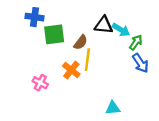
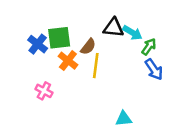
blue cross: (34, 17) -> (38, 44), moved, turned 30
orange cross: (71, 70) -> (68, 61), moved

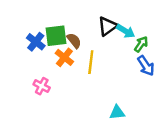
black triangle: (113, 28) -> (108, 26), turned -42
brown semicircle: (88, 47) -> (74, 41), moved, turned -77

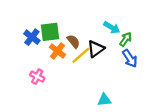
black triangle: (108, 26) -> (96, 49), moved
brown semicircle: (74, 41) -> (73, 41), moved
yellow line: (91, 62) -> (81, 55), turned 42

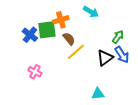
cyan arrow: (112, 28) -> (91, 12), moved
black triangle: (96, 49) -> (105, 58), moved
orange cross: (57, 51) -> (61, 20), moved, turned 35

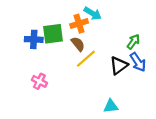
cyan arrow: (91, 12) -> (93, 13), moved
orange cross: (61, 20) -> (79, 24), moved
blue cross: (30, 35) -> (34, 39), turned -35

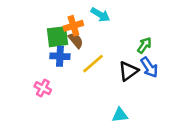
orange cross: (79, 24) -> (73, 26), moved
blue cross: (34, 39) -> (60, 56), moved
brown semicircle: (78, 44) -> (76, 40), moved

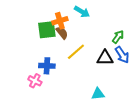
blue cross: (60, 56) -> (47, 66), moved
black triangle: (128, 71) -> (105, 58), turned 36
pink cross: (43, 88) -> (35, 81), moved

